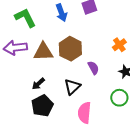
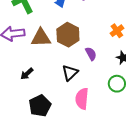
black arrow: (38, 84) -> (27, 74), moved
black pentagon: (42, 106) -> (40, 106), moved

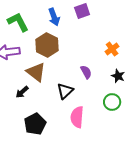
brown hexagon: (68, 35) -> (47, 45), moved
brown triangle: (41, 38) -> (36, 72), moved, turned 40

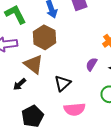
purple semicircle: (86, 72) -> (92, 64), moved, turned -120
pink semicircle: (77, 117) -> (75, 109), turned -100

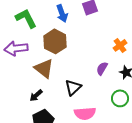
black arrow: (20, 84) -> (36, 95), moved

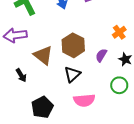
brown hexagon: (55, 41) -> (73, 45), moved
black arrow: (36, 95) -> (21, 75), moved, turned -80

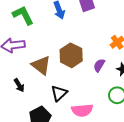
black triangle: (72, 74) -> (59, 93), moved

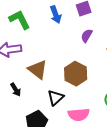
brown hexagon: (71, 55) -> (76, 74), moved
purple semicircle: (99, 65) -> (87, 36), moved

